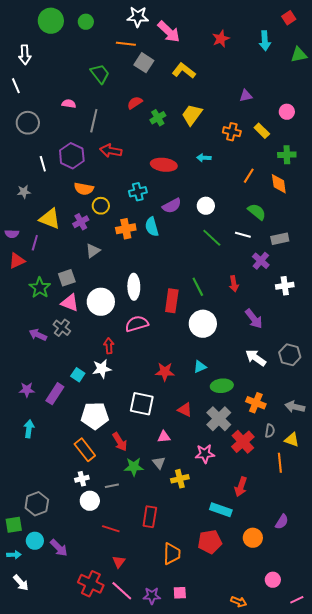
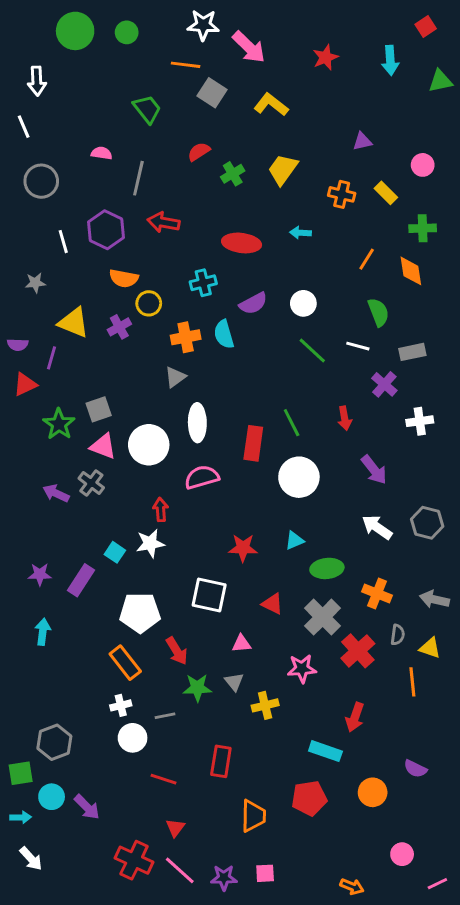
green semicircle: (257, 212) -> (378, 312), turned 30
gray triangle: (93, 251) -> (175, 377), moved
purple semicircle: (282, 522) -> (415, 769), turned 84

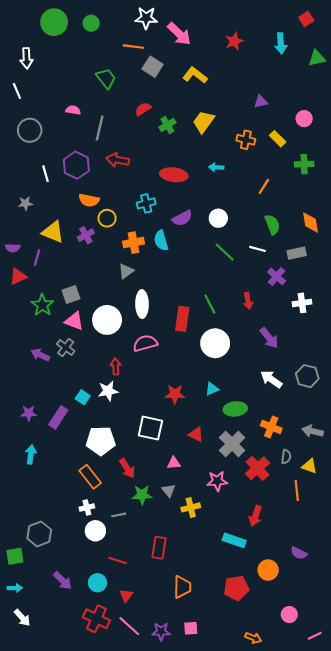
orange diamond: (411, 271) -> (310, 222), moved
cyan circle: (52, 797) -> (97, 583), moved
red pentagon: (309, 798) -> (236, 588), moved

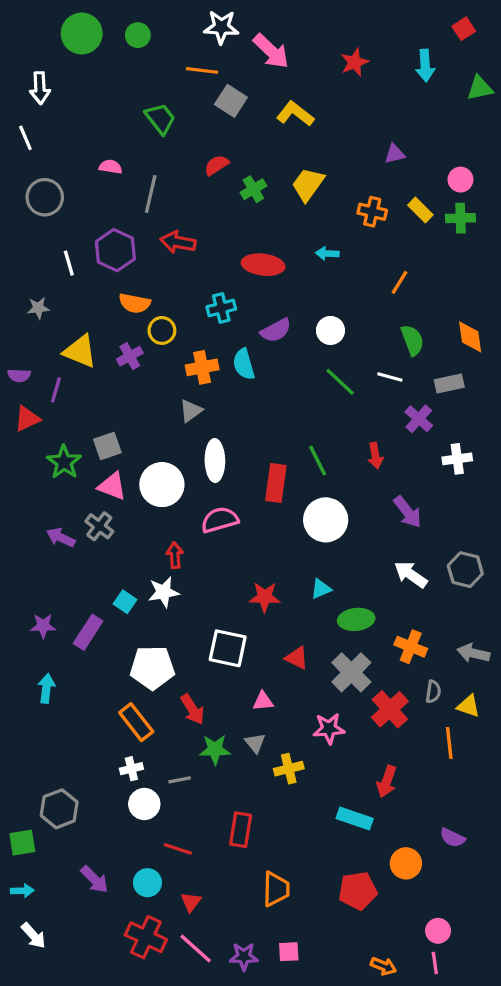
green cross: (304, 164) -> (460, 218), moved
pink line: (315, 636) -> (435, 963), moved, turned -72

